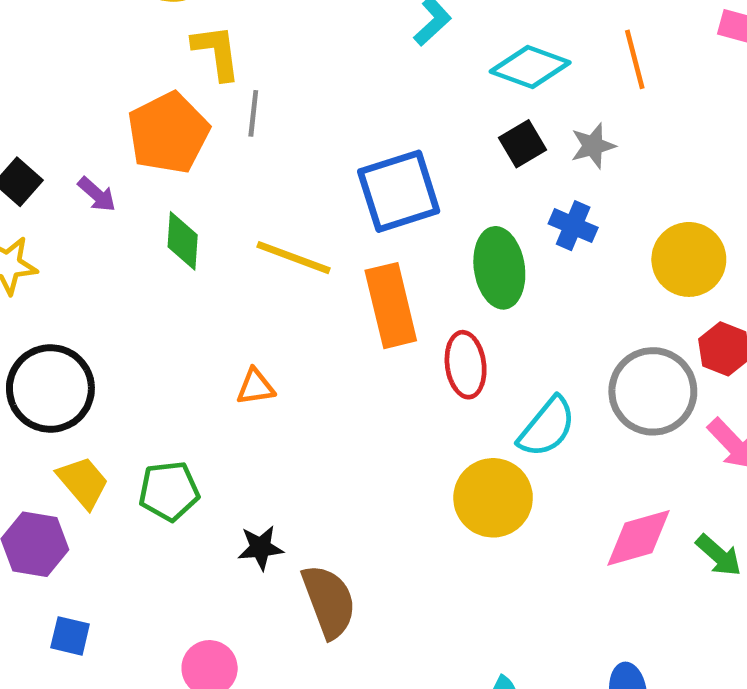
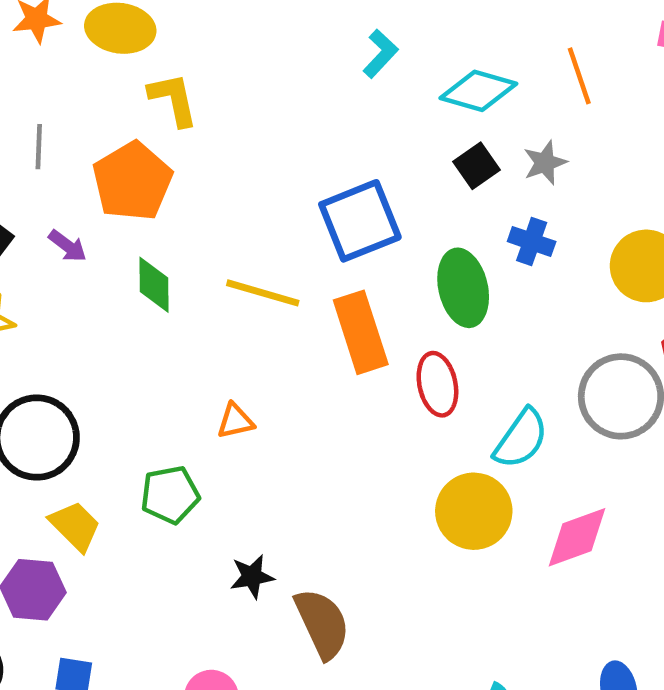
gray line: (253, 113) -> (39, 147), moved
green pentagon: (169, 491) -> (170, 495), moved
pink diamond: (639, 538) -> (577, 537), moved

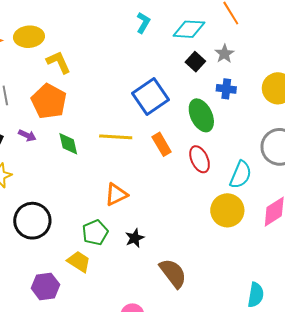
orange rectangle: (361, 332) -> (162, 144), size x0.7
orange triangle: (235, 421) -> (116, 194), size x1.4
yellow trapezoid: (75, 526) -> (79, 262), moved
black star: (252, 577) -> (135, 238), moved

